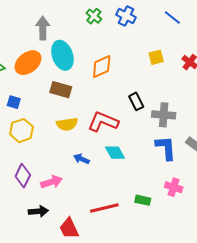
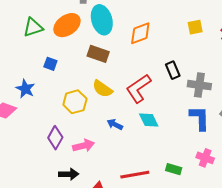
red L-shape: (103, 122) -> (138, 88), turned -60
yellow semicircle: (67, 124) -> (102, 89), turned 40
yellow hexagon: (21, 131) -> (75, 102), moved

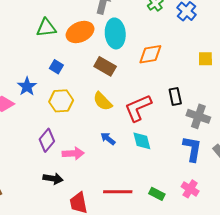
yellow hexagon: (75, 102) -> (61, 101), moved

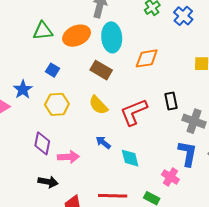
purple diamond: (47, 140) -> (42, 143), turned -30
cyan diamond: (142, 141) -> (130, 158), moved
pink cross: (190, 189) -> (170, 177), moved

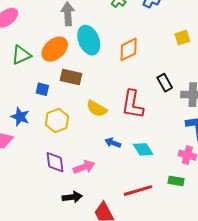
brown rectangle: (101, 70) -> (71, 77), moved
red L-shape: (134, 112) -> (133, 104), turned -40

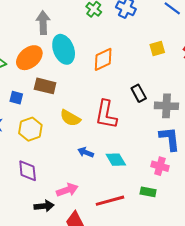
pink arrow: (84, 167) -> (67, 190), moved

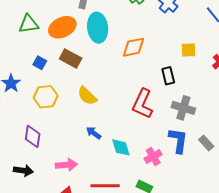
black rectangle: (139, 93) -> (168, 76), moved
red L-shape: (106, 115) -> (143, 104), moved
pink cross: (160, 166) -> (153, 156), moved, turned 30
black arrow: (44, 206) -> (23, 171), moved

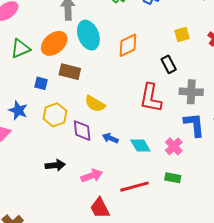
purple diamond: (33, 136) -> (82, 131), moved
black arrow: (23, 171) -> (55, 165), moved

